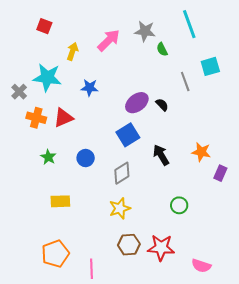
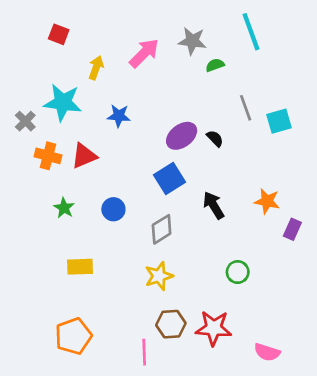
green semicircle: (162, 49) -> (215, 65), turned 96
cyan square: (210, 66) -> (279, 121), moved
pink line: (92, 269) -> (144, 352), moved

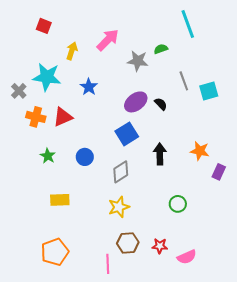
gray star: (192, 41) -> (138, 61), moved
blue star: (119, 116) -> (89, 87), turned 30
black arrow: (214, 205) -> (160, 154), turned 30
red star: (214, 328) -> (160, 246), size x0.6
pink semicircle: (267, 352) -> (187, 257), moved, turned -42

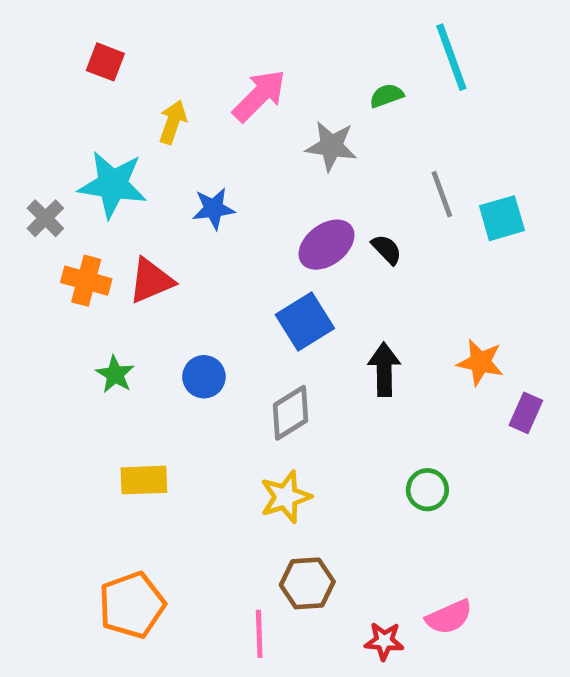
green semicircle: (161, 49) -> (387, 96), moved
blue star: (89, 87) -> (214, 209), turned 30
red star: (160, 246) -> (384, 641), moved

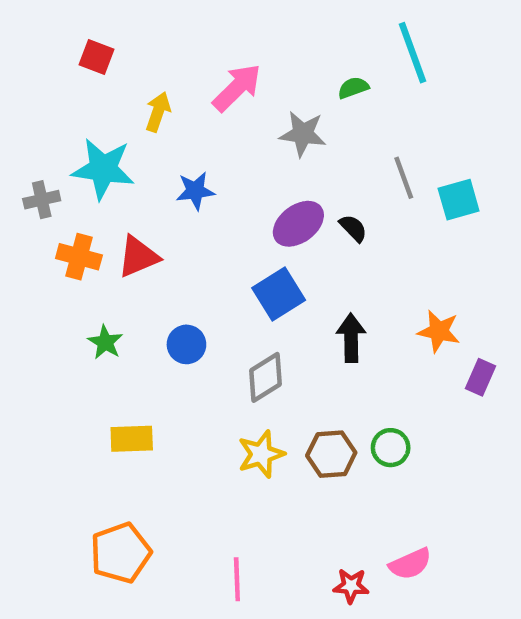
gray cross: (45, 218) -> (42, 200), turned 32
brown hexagon: (307, 583) -> (331, 454), moved

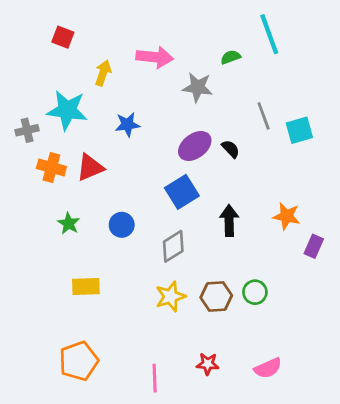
pink arrow: (237, 88) -> (155, 57), turned 51
red star: (351, 586) -> (208, 364), moved

